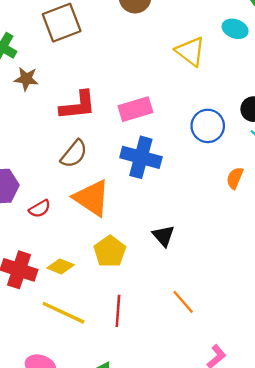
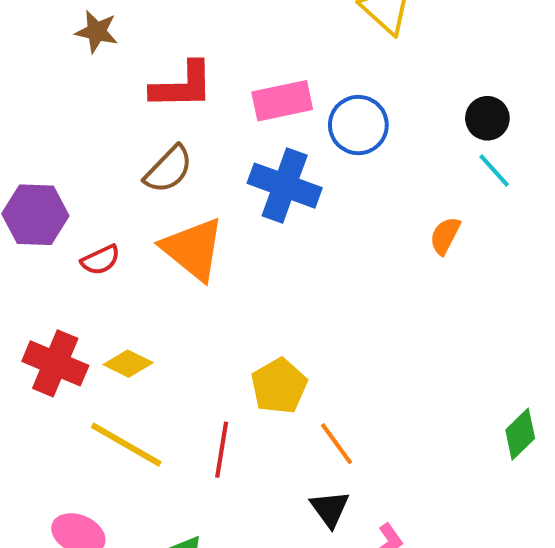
blue circle: (208, 126) -> (358, 125), moved
black triangle: (164, 236) -> (330, 509), moved
yellow pentagon: (110, 251) -> (279, 386), moved

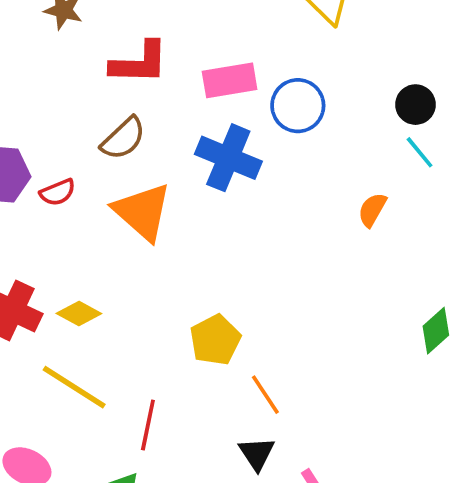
red semicircle: (100, 260) -> (58, 192), moved
green diamond: (520, 434) -> (436, 331), moved
red line: (222, 450) -> (148, 425), moved

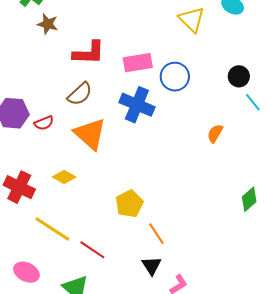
cyan line: (420, 152) -> (253, 102), moved
yellow diamond: (79, 313) -> (64, 177), moved
red line: (148, 425) -> (92, 250), turned -68

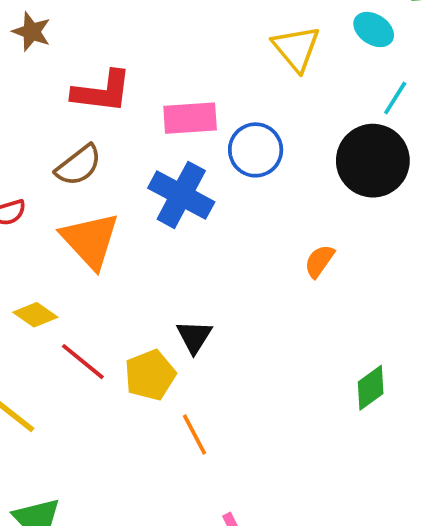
black circle: (239, 76) -> (373, 161), size x1.8
cyan line: (253, 102) -> (395, 98), moved, turned 66
red line: (92, 250) -> (83, 362), moved
black triangle: (151, 266) -> (194, 337), moved

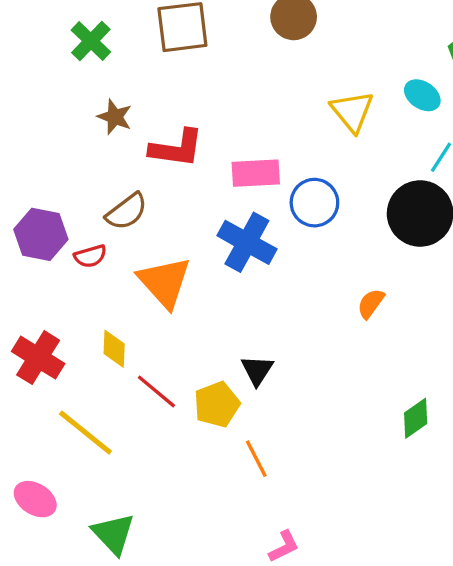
brown star: (32, 32) -> (115, 117), moved
brown semicircle: (79, 165) -> (127, 212), moved
yellow diamond: (35, 315) -> (114, 349), turned 57

